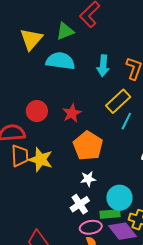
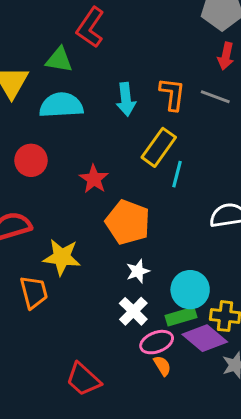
green triangle: (65, 31) -> (59, 60), turned 42
red circle: (37, 111) -> (31, 160), moved
orange trapezoid: (20, 156) -> (34, 292), moved

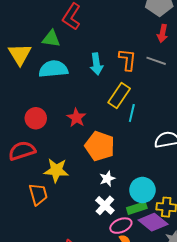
red circle: (31, 160) -> (36, 118), moved

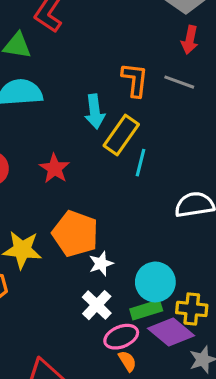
cyan arrow: (96, 64) -> (95, 112), moved
orange pentagon: (100, 146) -> (75, 234), moved

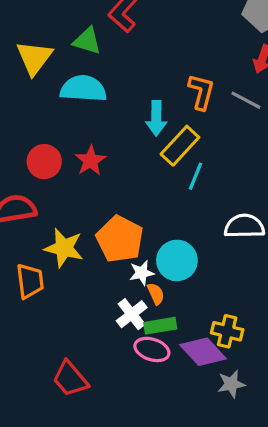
red star: (55, 169) -> (90, 161), moved
cyan circle: (155, 282) -> (177, 260), moved
green rectangle: (146, 310) -> (160, 326), moved
pink ellipse: (121, 337) -> (152, 349), turned 32
orange semicircle: (127, 361) -> (156, 294), moved

